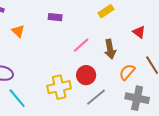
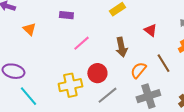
pink line: (81, 45) -> (81, 43), moved
gray cross: (137, 98) -> (148, 96), turned -30

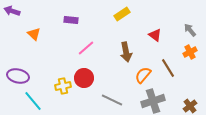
red circle: (97, 73) -> (84, 78), moved
yellow cross: (70, 85) -> (63, 86), moved, size x0.7
gray line: (107, 95) -> (112, 100), turned 65

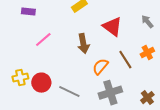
red triangle: (155, 35) -> (112, 27), size x1.5
orange cross: (190, 52) -> (147, 53), moved
red circle: (84, 78) -> (41, 83), moved

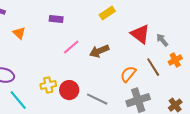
gray arrow: (147, 22) -> (162, 40), moved
brown arrow: (83, 44) -> (99, 51), moved, turned 78

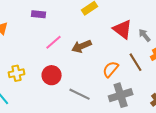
yellow cross: (48, 85) -> (17, 73), moved
red circle: (69, 90) -> (52, 75), moved

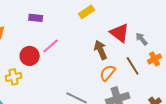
brown arrow: (82, 46) -> (101, 50), moved, turned 90
red circle: (52, 75) -> (30, 56), moved

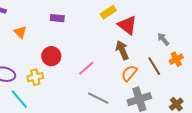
red triangle: (120, 33) -> (127, 25), moved
pink line: (51, 46) -> (86, 68), moved

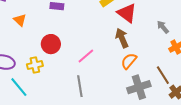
brown line: (154, 66) -> (163, 75), moved
gray line: (98, 98) -> (80, 86), moved, turned 55

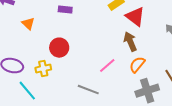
pink line: (86, 56) -> (107, 66), moved
gray line: (80, 86) -> (88, 90), turned -60

